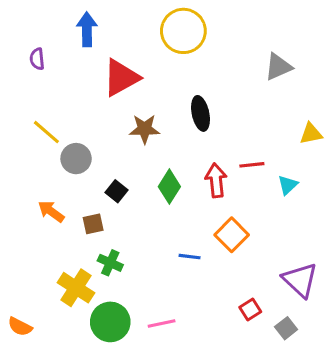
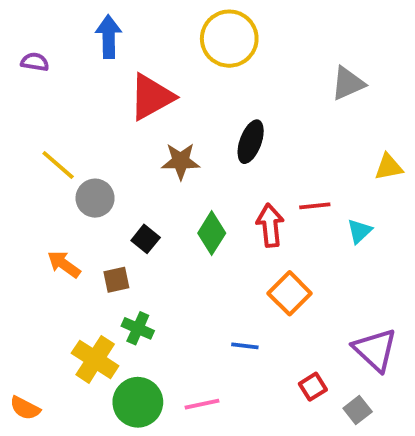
purple semicircle: (37, 59) -> (35, 62), moved, turned 105
black ellipse: (200, 113) -> (251, 142), turned 32
blue line: (190, 257) -> (245, 346), moved

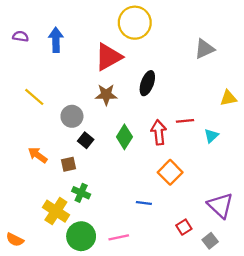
blue arrow: (109, 37) -> (56, 40), moved
red triangle: (151, 97) -> (108, 57), moved
gray circle: (95, 198) -> (72, 116), moved

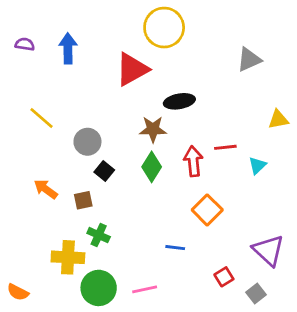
black ellipse: (147, 83) -> (179, 101), turned 60
brown star: (106, 95) -> (153, 129), moved
yellow cross: (56, 211) -> (68, 257), turned -30

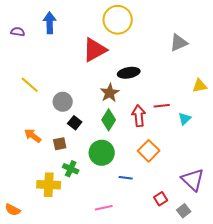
blue arrow: (68, 48) -> (50, 23), moved
brown star: (153, 129) -> (110, 93), turned -30
green circle: (99, 288) -> (102, 153), moved

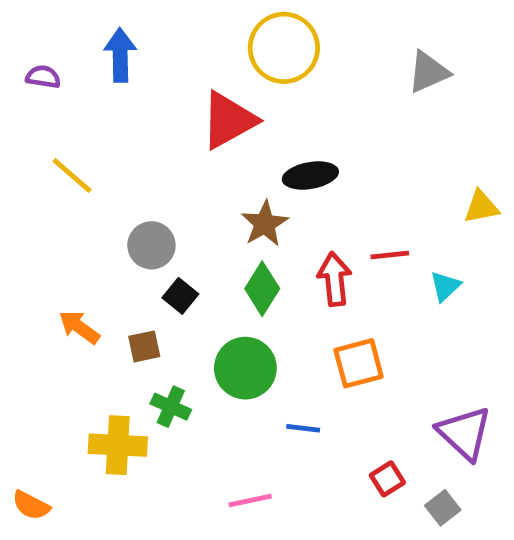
gray triangle: (179, 43) -> (428, 72), moved
yellow line: (30, 85) -> (72, 176), moved
orange square: (149, 151) -> (359, 363), turned 30

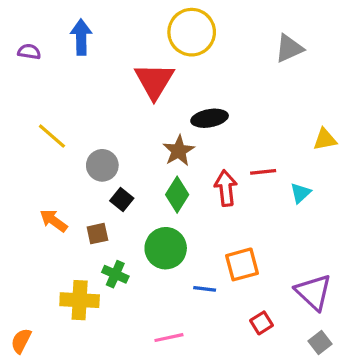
red triangle: (229, 120) -> (154, 81), turned -30
yellow line: (72, 176) -> (52, 136), moved
orange square: (359, 363) -> (242, 264), moved
orange semicircle: (31, 505) -> (21, 341), turned 90
gray square: (443, 508) -> (320, 342), moved

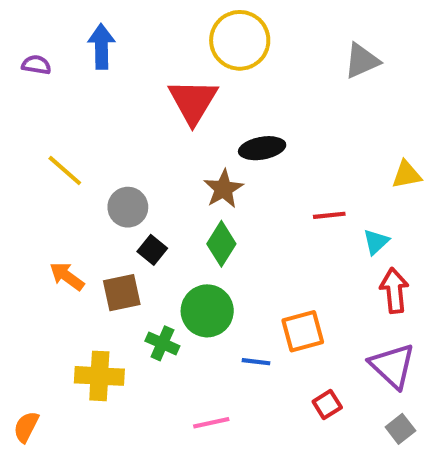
red arrow: (226, 188) -> (394, 291), moved
brown square: (97, 234) -> (122, 293), size x1.4
green cross: (115, 274) -> (162, 343), moved

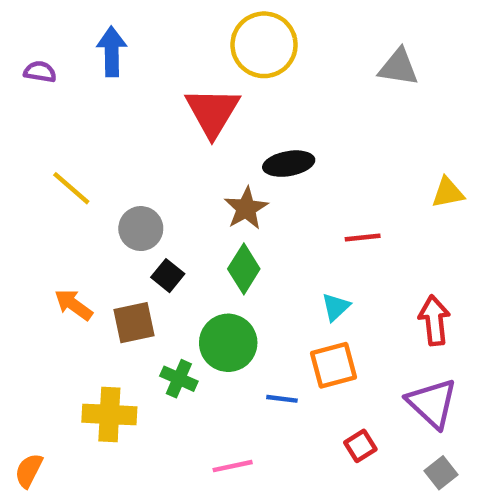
gray triangle: (362, 61) -> (398, 67), turned 33
cyan triangle: (376, 242) -> (336, 307), moved

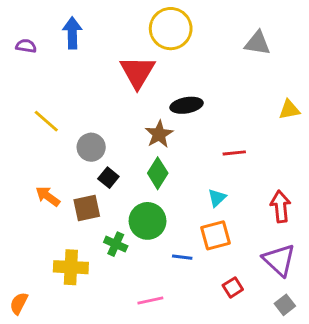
yellow triangle: (448, 193) -> (289, 110), moved

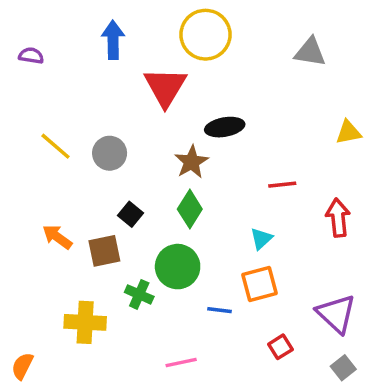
blue arrow: (72, 33) -> (113, 40), moved
gray circle: (91, 147) -> (110, 153), moved
red arrow: (281, 206) -> (338, 218), moved

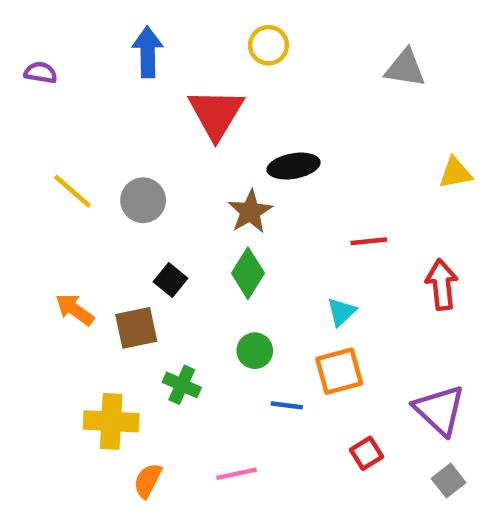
yellow circle: (205, 35) -> (268, 45), size x0.6
green circle: (178, 267) -> (255, 351), moved, size x0.6
orange semicircle: (22, 366) -> (148, 481), moved

